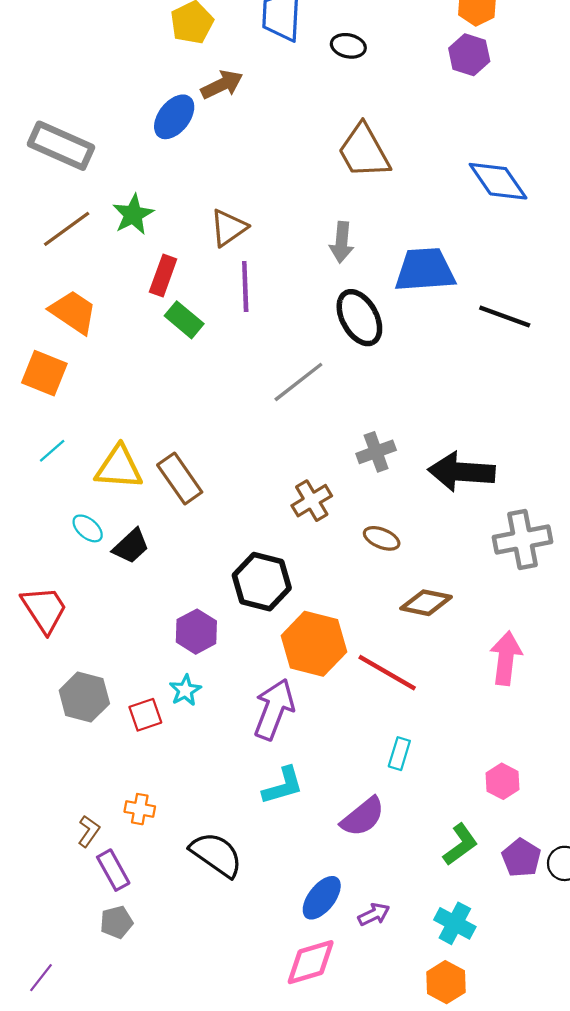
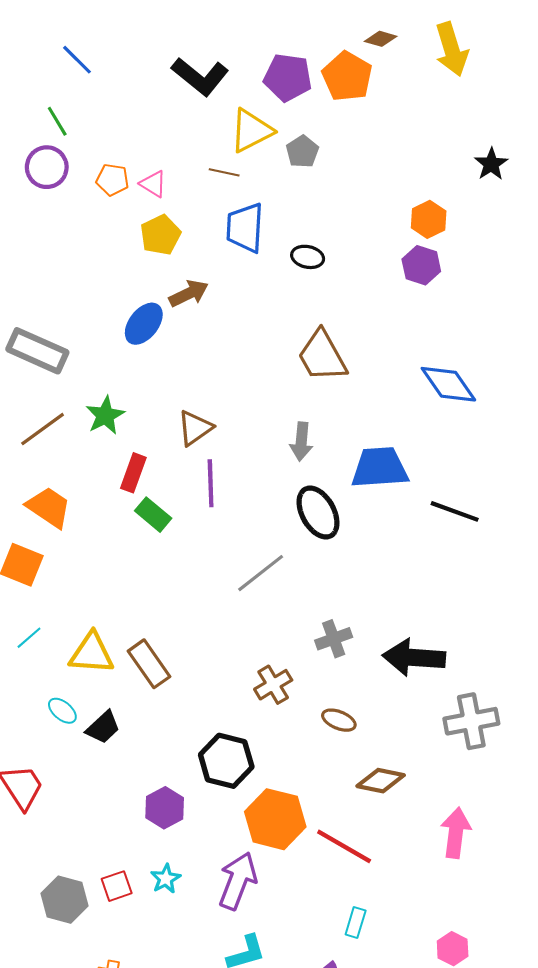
cyan star: (185, 690) -> (166, 879), moved
gray hexagon: (84, 697) -> (64, 900), moved

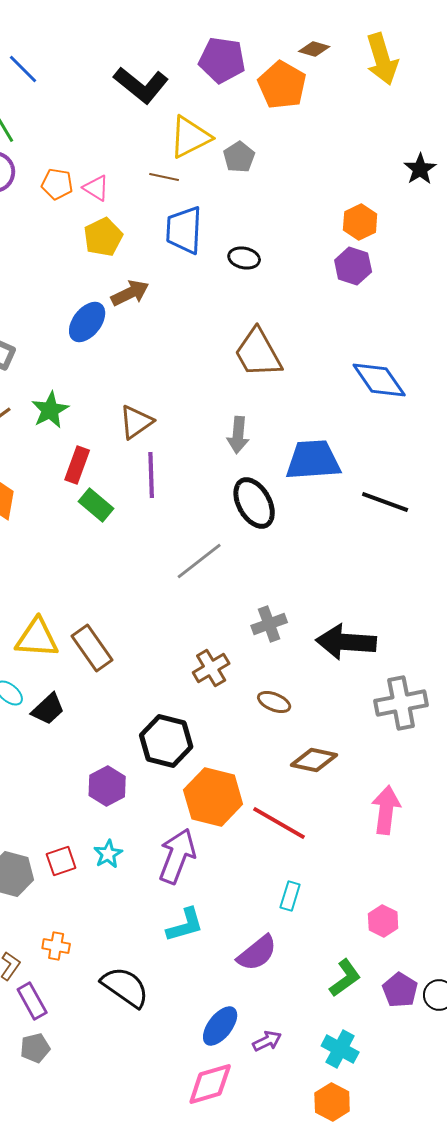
purple pentagon: (288, 77) -> (222, 60), moved

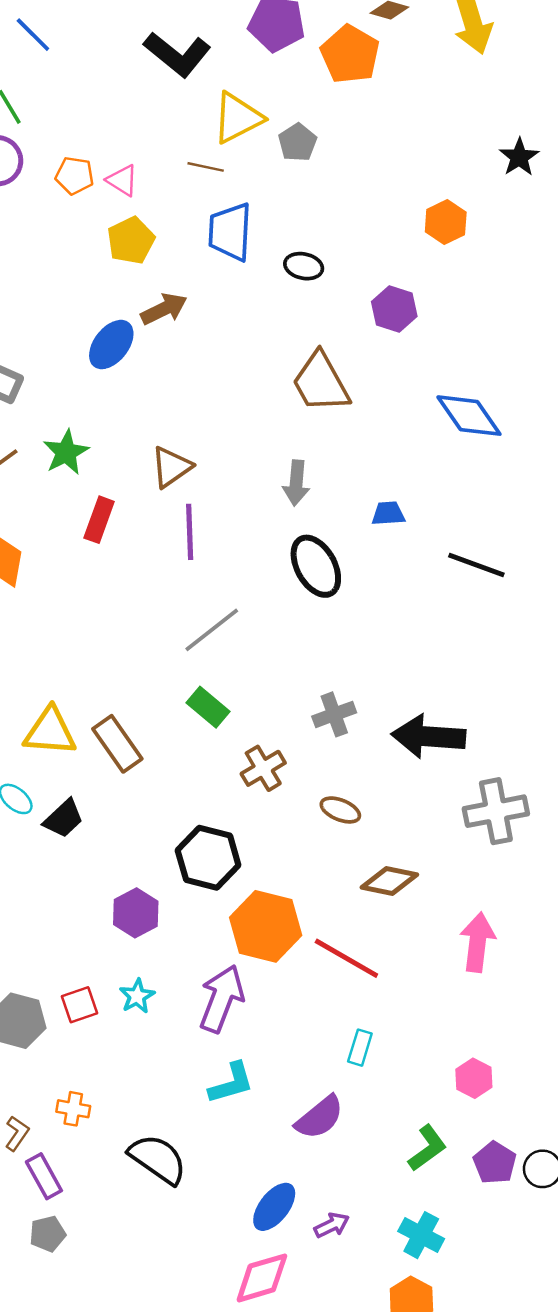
purple hexagon: (353, 266) -> (394, 309), moved
blue trapezoid: (313, 460) -> (388, 514), size x0.5
green rectangle: (96, 505) -> (208, 707), moved
gray line: (199, 561) -> (212, 630), moved

